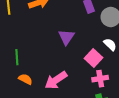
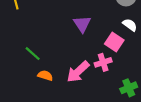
green line: (17, 57) -> (33, 54), turned -35
pink cross: (100, 79) -> (103, 62), moved

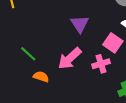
pink arrow: (78, 72) -> (70, 58), moved

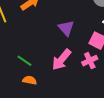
orange semicircle: (41, 77) -> (30, 80), moved

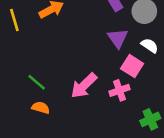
purple triangle: (66, 28) -> (118, 38), moved

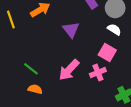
purple triangle: (118, 38) -> (71, 30), moved
white semicircle: (150, 46) -> (114, 29), moved

